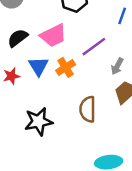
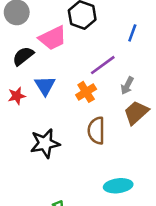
pink trapezoid: (53, 36) -> (53, 38), moved
orange cross: (66, 67) -> (86, 92), moved

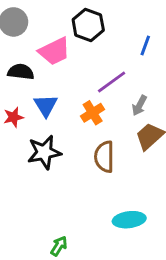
black semicircle: (23, 56) -> (21, 72), turned 45
black star: (45, 143) -> (44, 152), moved

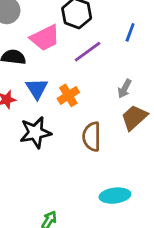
purple line: (112, 82) -> (88, 52), moved
orange cross: (93, 113) -> (68, 95), moved

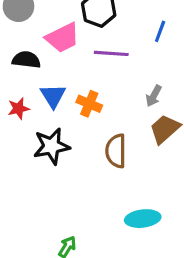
purple line: (88, 52) -> (111, 53), turned 40
orange cross: (68, 95) -> (89, 104), turned -35

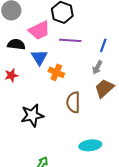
blue line: (160, 31) -> (103, 45), moved
blue triangle: (53, 96) -> (39, 57), moved
black star: (52, 146) -> (32, 115), moved

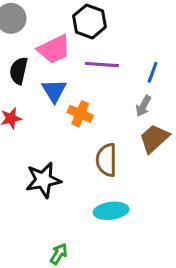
black semicircle: (16, 44) -> (19, 71), turned -84
cyan ellipse: (90, 145) -> (111, 211), moved

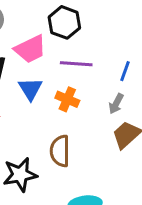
orange cross: (80, 114) -> (67, 99), moved
brown semicircle: (106, 160) -> (60, 151), moved

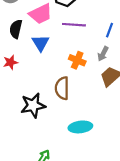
orange cross: (67, 99) -> (77, 60), moved

